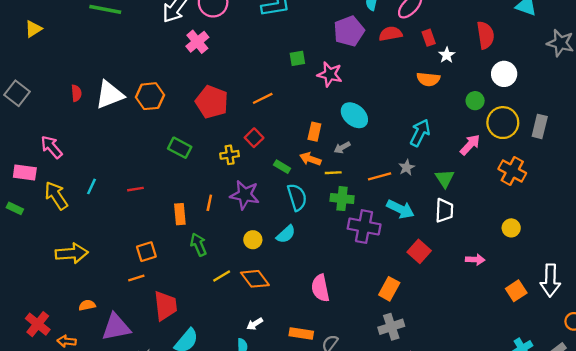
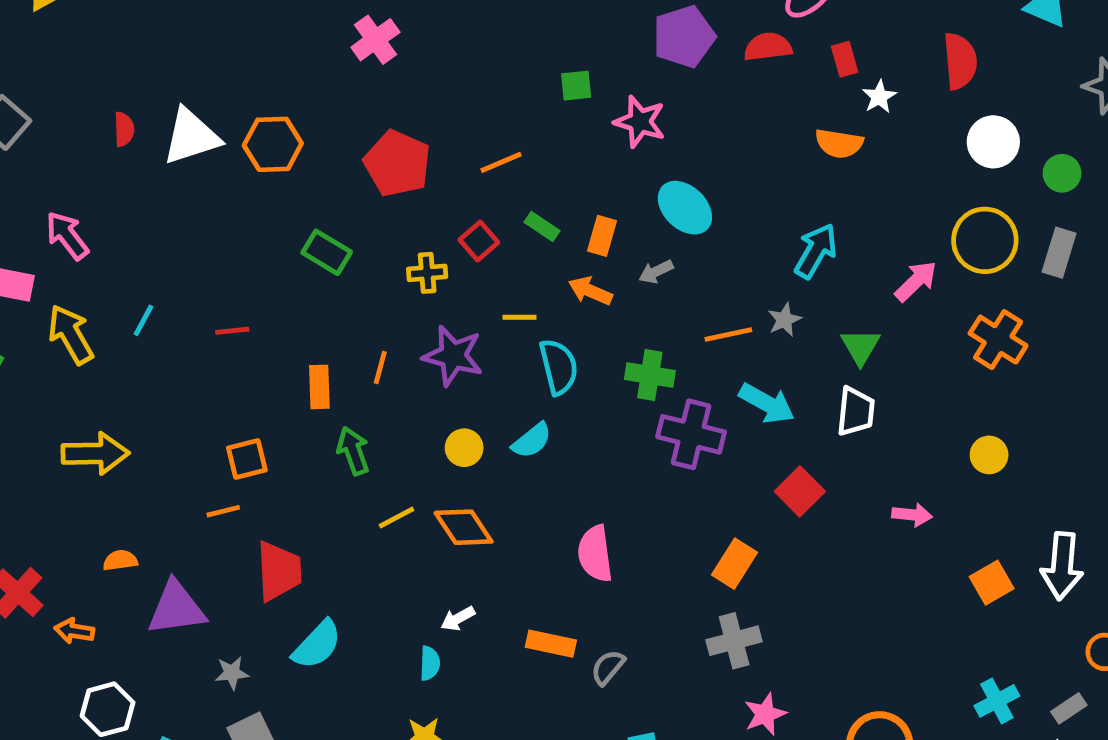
green circle: (475, 101) -> (1062, 173), moved
green rectangle: (282, 167) -> (542, 226), moved
yellow line: (333, 173) -> (519, 317), moved

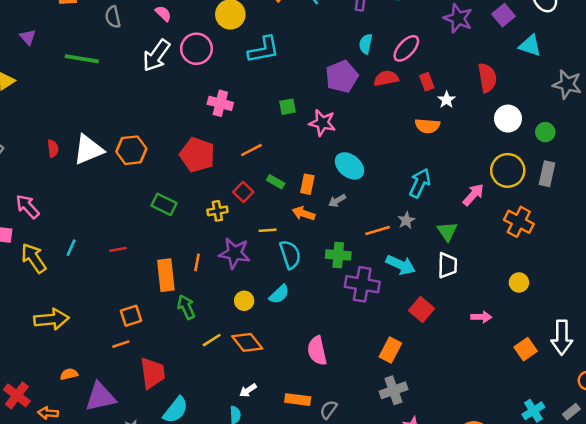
pink cross: (375, 40) -> (220, 103), moved, turned -35
orange rectangle: (319, 387) -> (166, 275), size x1.4

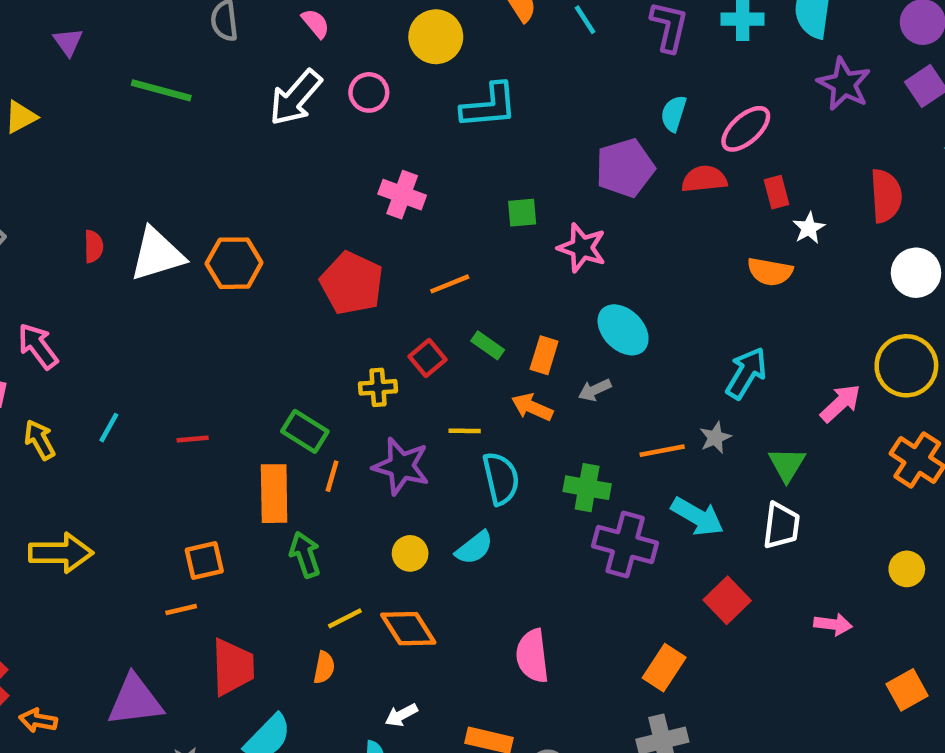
pink circle: (196, 49) -> (369, 92), size x0.7
green rectangle: (164, 204) -> (305, 431), moved
yellow arrow: (34, 258) -> (40, 440), size x0.7
orange semicircle: (69, 374) -> (324, 667), moved, turned 108

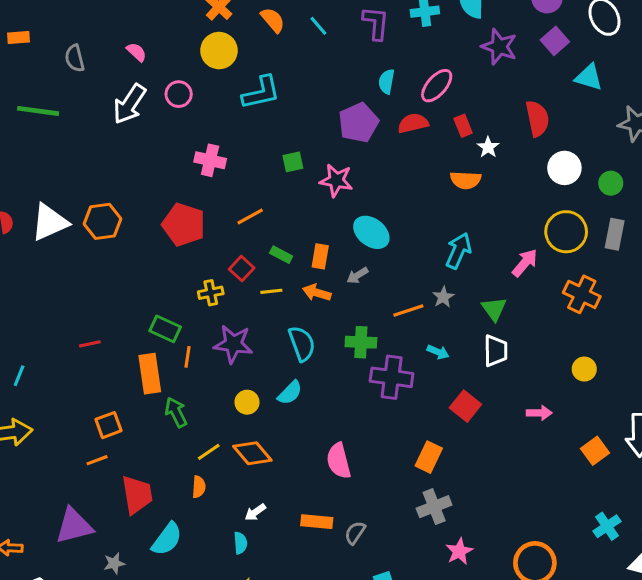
cyan line: (109, 428) -> (19, 376), moved
yellow line: (465, 431) -> (271, 291), moved
cyan arrow: (697, 516) -> (438, 352), size x0.6

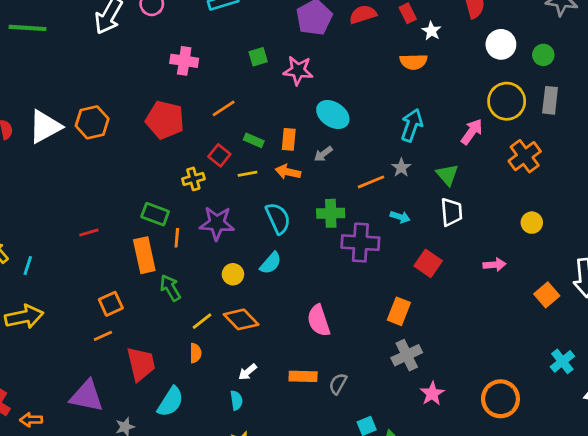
orange cross: (582, 294) -> (525, 156), turned 32
purple triangle: (74, 526) -> (87, 396), turned 30

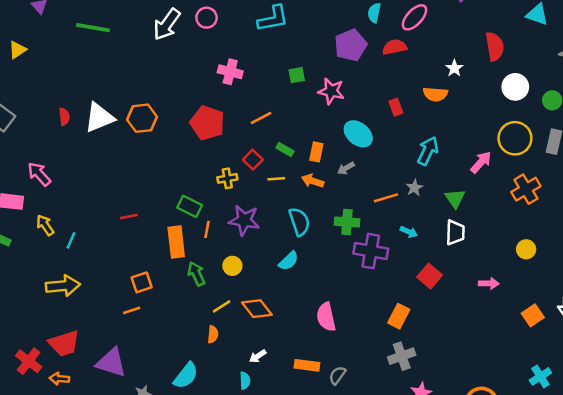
red rectangle: (408, 13) -> (396, 107), moved
yellow circle: (233, 274) -> (232, 266), moved
red trapezoid: (141, 364) -> (64, 343), moved, turned 80

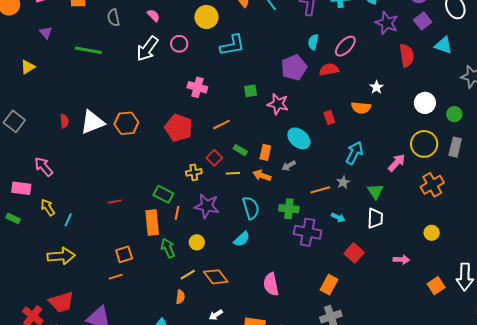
red semicircle: (495, 46) -> (407, 55), moved

